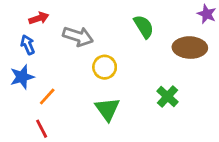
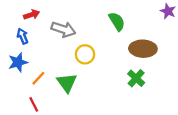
brown ellipse: (190, 48) -> (143, 49), moved
green triangle: (107, 109) -> (67, 83), moved

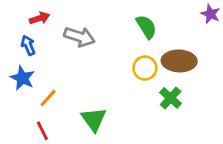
yellow circle: (85, 54) -> (145, 68), moved
blue star: (18, 62) -> (22, 78), turned -30
green triangle: (67, 83) -> (94, 119), moved

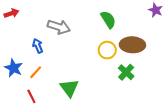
red arrow: (40, 18) -> (11, 13), moved
blue arrow: (28, 45) -> (38, 46), moved
blue star: (22, 78) -> (14, 68), moved

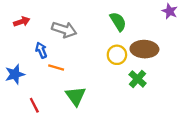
red arrow: (11, 13) -> (22, 22), moved
blue star: (14, 68) -> (15, 74), turned 30
orange line: (36, 72) -> (56, 67), moved, turned 64

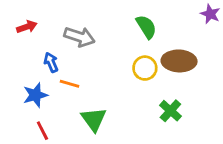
blue star: (15, 74) -> (35, 95), moved
green cross: (138, 79) -> (170, 111), moved

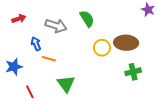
green semicircle: (146, 27) -> (87, 19), moved
blue star: (35, 95) -> (14, 67), moved
green cross: (170, 111) -> (133, 72), moved, turned 35

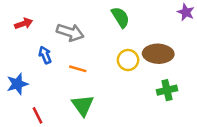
green semicircle: (87, 19) -> (120, 17), moved
orange line: (49, 59) -> (78, 69), moved

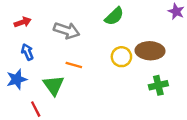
green semicircle: (120, 17) -> (114, 16), turned 78
blue arrow: (45, 55) -> (27, 52), moved
green triangle: (83, 105) -> (54, 85), moved

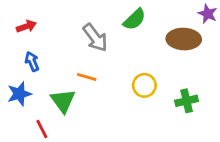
gray arrow: (67, 31) -> (95, 38), moved, turned 35
brown ellipse: (150, 51) -> (184, 39), moved
yellow circle: (121, 57) -> (144, 85), moved

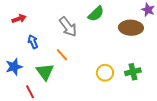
blue arrow: (32, 61) -> (33, 42), moved
orange line: (87, 77) -> (62, 55), turned 32
yellow circle: (144, 85) -> (105, 73), moved

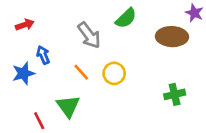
blue star: (14, 67) -> (23, 73), moved
green triangle: (45, 72) -> (68, 106), moved
yellow circle: (105, 73) -> (114, 73), moved

